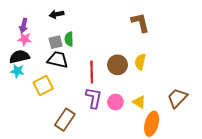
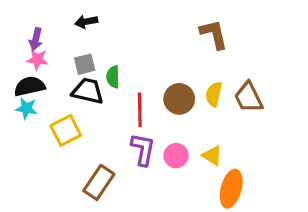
green semicircle: (69, 39) -> (113, 77), moved
brown trapezoid: (177, 98) -> (249, 97), moved, turned -70

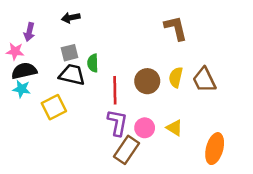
pink star: (37, 60) -> (15, 51), moved
brown rectangle: (99, 182) -> (126, 150), moved
orange ellipse: (231, 189) -> (215, 149), moved

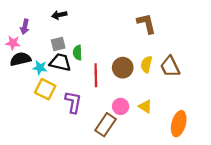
cyan star: (22, 89) -> (40, 68), moved
yellow square: (54, 107) -> (45, 89), turned -36
purple L-shape: (117, 123) -> (73, 102), moved

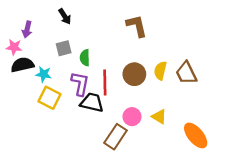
black arrow: (59, 15) -> (65, 16), turned -112
brown L-shape: (146, 24) -> (137, 26), moved
black trapezoid: (60, 62) -> (92, 102), moved
purple L-shape: (73, 102) -> (80, 84), moved
orange ellipse: (179, 124) -> (196, 135), turned -55

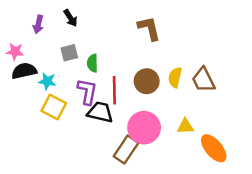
purple arrow: (27, 29) -> (38, 24), moved
pink circle: (132, 117) -> (144, 128), size x1.6
yellow triangle: (159, 117) -> (185, 126), moved, turned -35

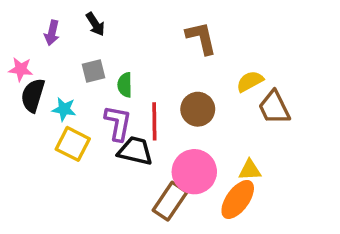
black semicircle: (24, 71) -> (33, 95), turned -60
yellow semicircle: (175, 77) -> (250, 81), moved, turned 48
orange ellipse: (214, 148) -> (238, 199), moved, turned 76

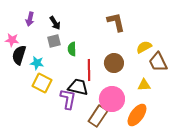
black arrow: (95, 24) -> (55, 23), moved
purple L-shape: (118, 123) -> (68, 99), moved
yellow triangle: (250, 170) -> (144, 85), moved

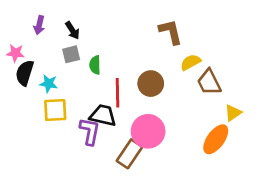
brown L-shape: (116, 22) -> (171, 32), moved
yellow square: (42, 83) -> (55, 110), turned -30
yellow triangle: (144, 85) -> (233, 113), moved, turned -32
orange ellipse: (137, 115) -> (216, 139), moved

